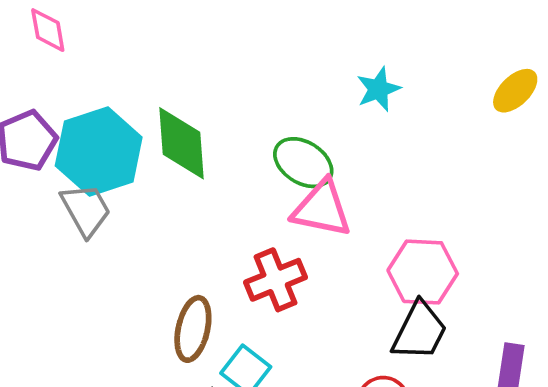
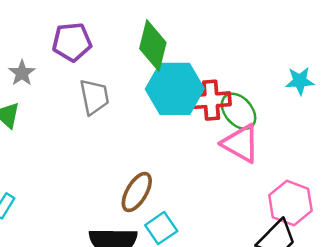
green diamond: (181, 143) -> (153, 46), moved
cyan hexagon: (99, 151) -> (175, 89), moved
red cross: (276, 280) -> (211, 100), moved

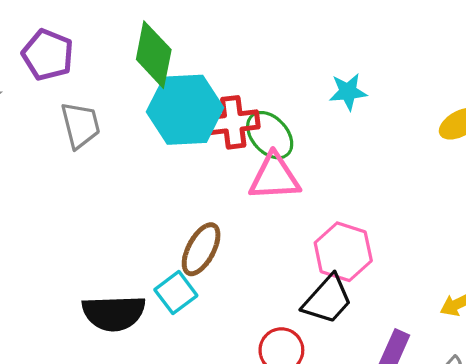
purple pentagon: (72, 42) -> (48, 55), turned 30
pink triangle: (241, 143) -> (274, 177), turned -30
brown ellipse: (137, 192) -> (201, 249), moved

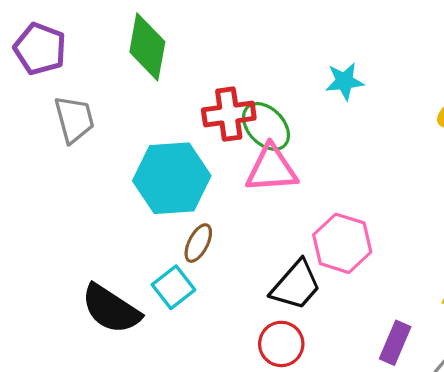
cyan hexagon: (185, 110) -> (172, 178), moved
brown ellipse: (201, 249) -> (198, 243), size x0.7
black trapezoid: (327, 300) -> (296, 285), moved
black semicircle: (114, 313) -> (111, 309), turned 36

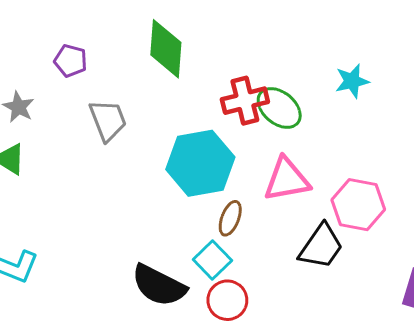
purple pentagon: (40, 49) -> (71, 61), size x0.7
cyan star: (344, 81) -> (352, 81), moved
pink triangle: (271, 169) -> (287, 179), moved
red circle: (281, 344) -> (227, 300), moved

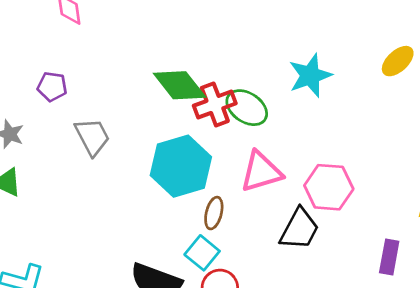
green diamond: (166, 49) -> (180, 85), moved, turned -36
cyan star: (352, 81) -> (310, 75), size x1.4

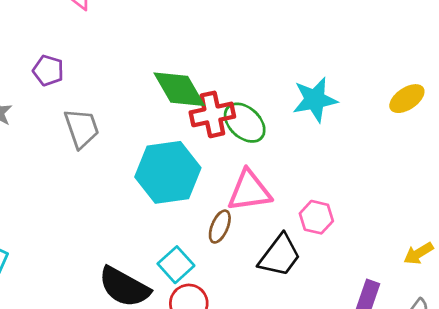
pink hexagon: (329, 187) -> (316, 217), size x0.7
brown ellipse: (214, 213) -> (220, 227), moved

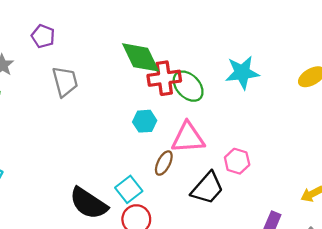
cyan hexagon: (168, 172) -> (145, 121), moved, size x0.5

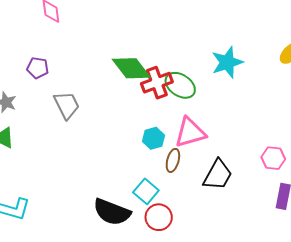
cyan hexagon: (145, 121) -> (154, 138), moved
pink hexagon: (237, 161) -> (273, 158), moved

